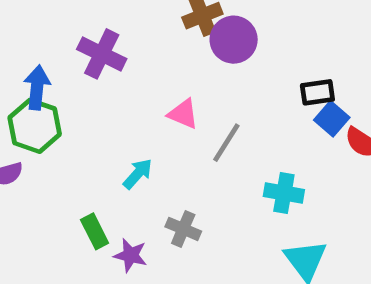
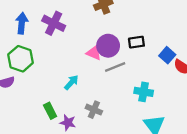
purple circle: (234, 40) -> (108, 46), moved
blue arrow: (37, 88) -> (22, 23), moved
black rectangle: (317, 92) -> (136, 42), moved
gray line: (226, 143) -> (115, 67), turned 36

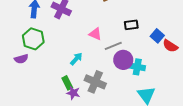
purple circle: (108, 46) -> (123, 60), moved
gray cross: (94, 110) -> (95, 82), size x1.5
green rectangle: (50, 111) -> (67, 83), moved

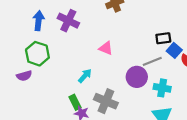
black rectangle: (131, 25) -> (163, 38), moved
gray line: (113, 46) -> (152, 61), moved
cyan cross: (137, 67) -> (162, 88), moved

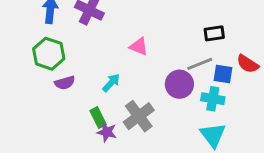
blue square: (174, 50) -> (223, 74), moved, turned -32
purple semicircle: (24, 76) -> (65, 83), moved
gray cross: (106, 101) -> (139, 116), turned 30

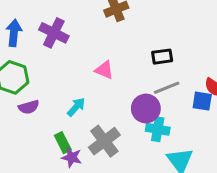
black rectangle: (214, 33) -> (162, 57), moved
blue square: (223, 74) -> (202, 101), moved
cyan cross: (213, 99) -> (158, 129), moved

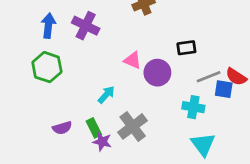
gray line: (167, 88) -> (209, 77), moved
purple semicircle: (29, 107) -> (62, 128), moved
purple circle: (146, 108) -> (157, 73), moved
cyan cross: (158, 129) -> (193, 107), moved

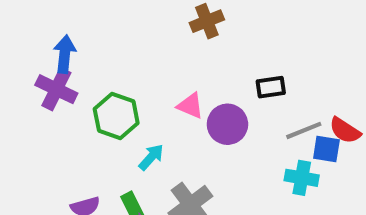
purple cross: (86, 26) -> (56, 89), moved
green hexagon: (47, 67) -> (116, 116), moved
cyan cross: (193, 107) -> (302, 178), moved

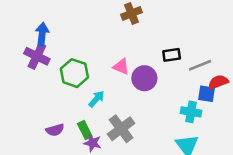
gray line: (304, 130) -> (200, 65), moved
red semicircle: (345, 130) -> (218, 82), turned 126

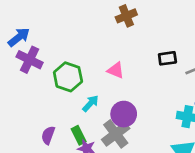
blue arrow: (42, 34) -> (19, 37), moved, turned 45
purple circle: (144, 78) -> (124, 114), moved
purple semicircle: (55, 130) -> (48, 135), turned 126

